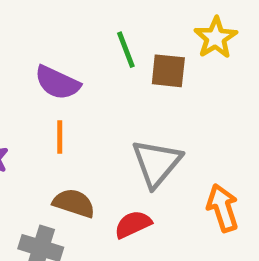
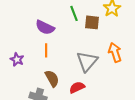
brown semicircle: (74, 203) -> (52, 78), turned 42
orange arrow: (223, 208) -> (115, 52), moved

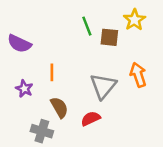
purple semicircle: (45, 27) -> (19, 44), moved
purple star: (17, 59) -> (24, 89), moved

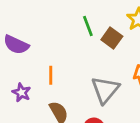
brown square: (109, 37) -> (112, 38), turned 30

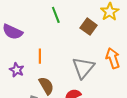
green line: (88, 26) -> (56, 15), moved

